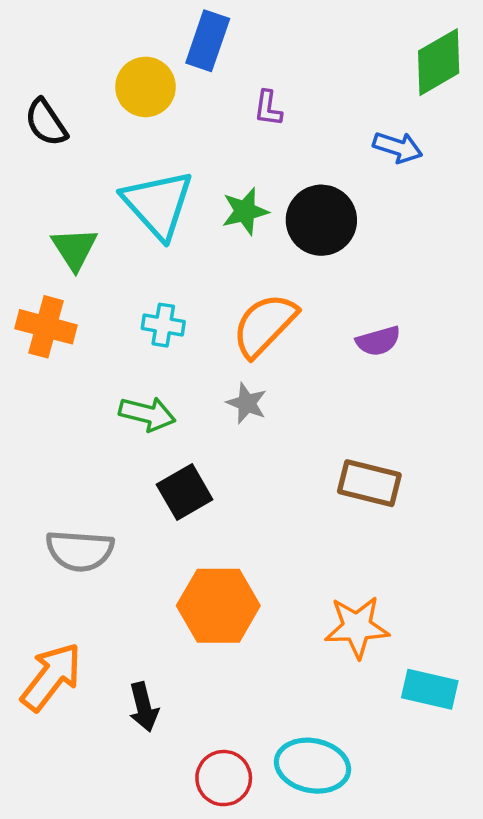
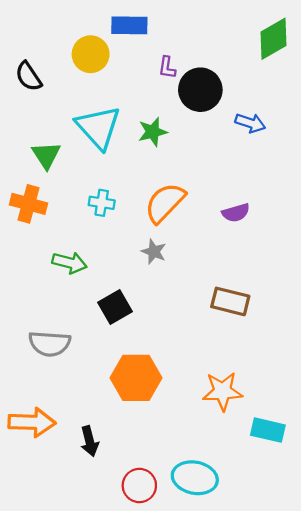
blue rectangle: (208, 41) -> (129, 25), turned 72
blue arrow: (398, 147) -> (250, 123), moved
black circle: (321, 220) -> (200, 90), moved
green arrow: (147, 414) -> (70, 263), moved
orange arrow: (51, 677) -> (32, 422), turned 54

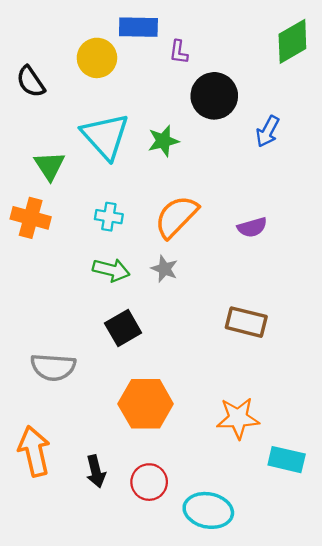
purple L-shape: (167, 68) -> (179, 52), moved
blue arrow: (250, 123) -> (268, 131), turned 100
green arrow: (70, 263) -> (111, 270), moved
orange arrow: (32, 422) -> (34, 451), turned -105
red circle: (139, 485) -> (149, 482), moved

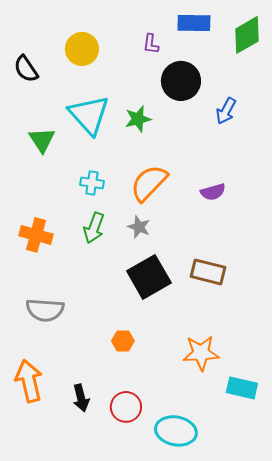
blue rectangle: (138, 27) -> (194, 23), moved
orange cross: (31, 218) -> (36, 235), moved
green arrow: (111, 270) -> (94, 228), turned 96
black square: (123, 328) -> (149, 277), moved, size x1.4
orange hexagon: (146, 404) -> (123, 341), size x0.5

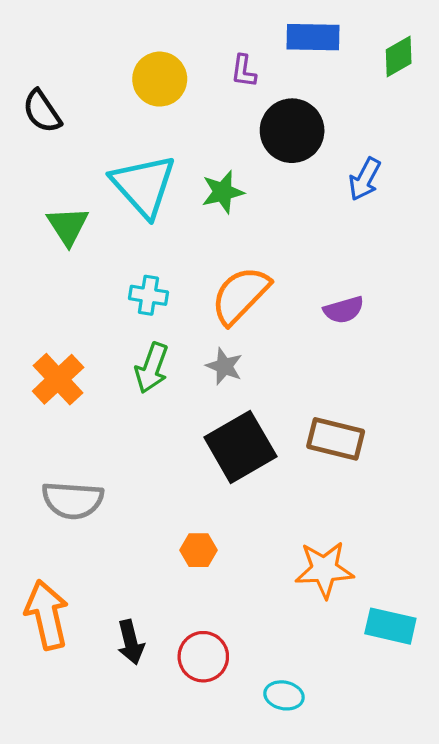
green diamond: (247, 35) -> (399, 56), size x0.7
yellow circle: (82, 49) -> (160, 79), moved
orange cross: (36, 235) -> (58, 379), turned 32
cyan ellipse: (176, 431) -> (284, 695), size x0.6

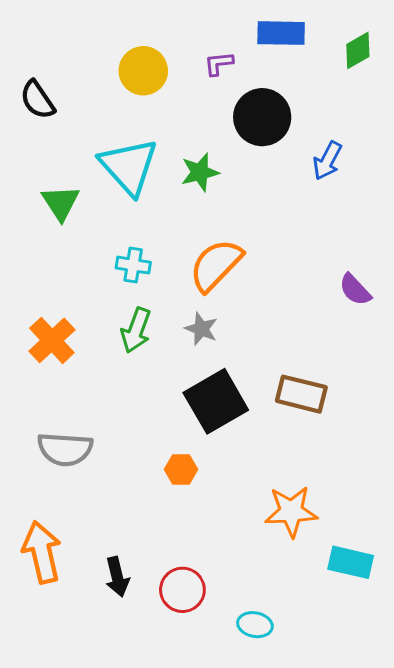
purple L-shape: (244, 71) -> (219, 64), turned 76
purple semicircle: (344, 310) -> (355, 290), moved, turned 63
orange hexagon: (198, 550) -> (181, 469), moved

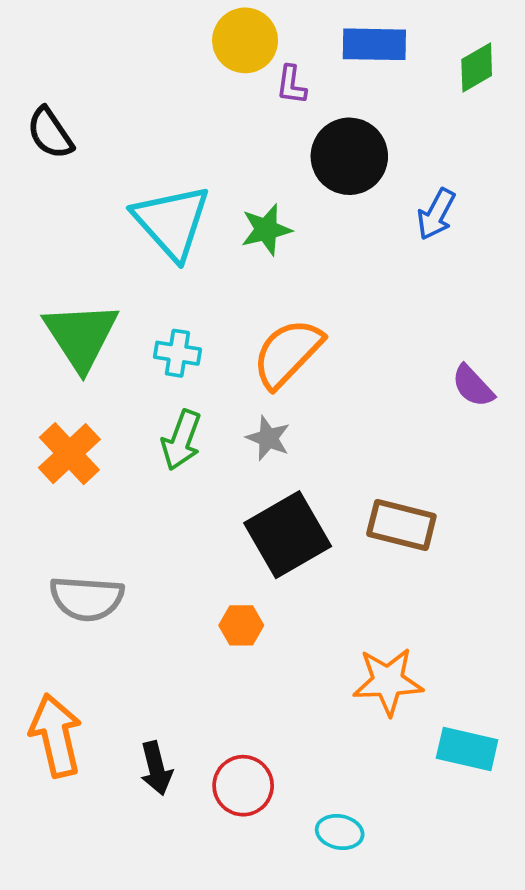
purple L-shape: (219, 64) -> (291, 85), turned -76
yellow circle: (143, 71) -> (245, 40), moved
green triangle: (61, 203) -> (81, 336), moved, size x1.5

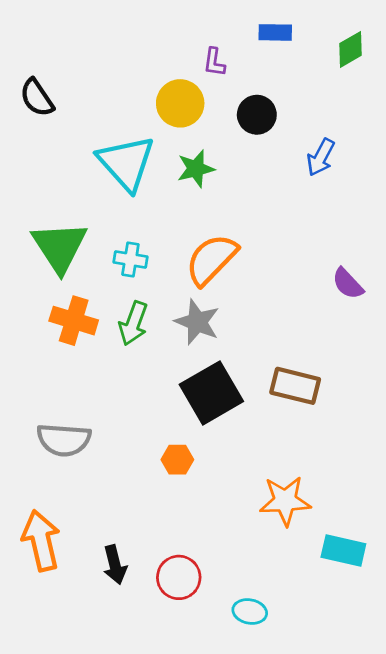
yellow circle: (245, 40) -> (180, 103), moved
blue rectangle: (374, 44) -> (275, 32), size x0.7
black circle: (349, 156) -> (257, 115), size x0.7
gray star: (268, 438) -> (197, 322), size x1.4
orange cross: (69, 454) -> (74, 321), moved, turned -30

